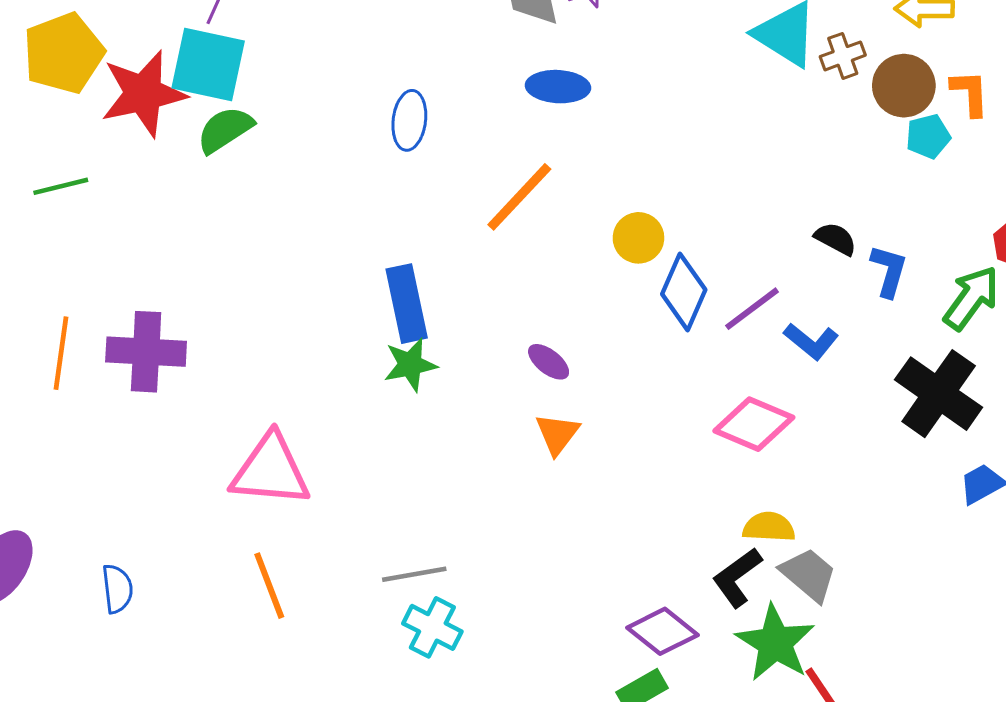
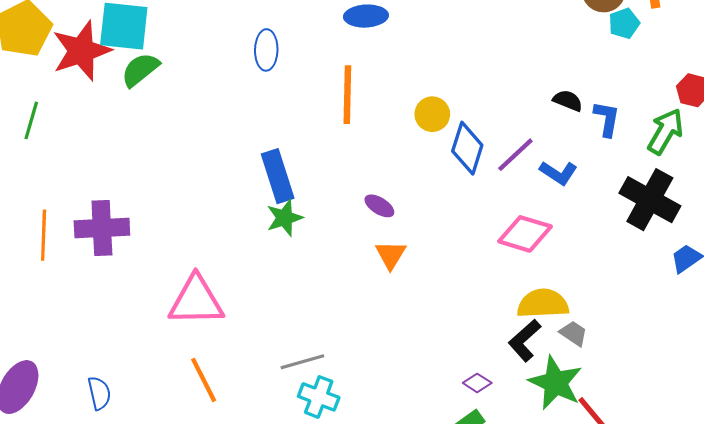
green line: (61, 186) -> (31, 120), turned -54
orange line: (519, 197) -> (347, 95), turned -36
yellow semicircle: (769, 527) -> (543, 304), size x1.4
gray trapezoid: (809, 575) -> (574, 333), size x0.7
purple diamond: (663, 631) -> (477, 383), size x0.6

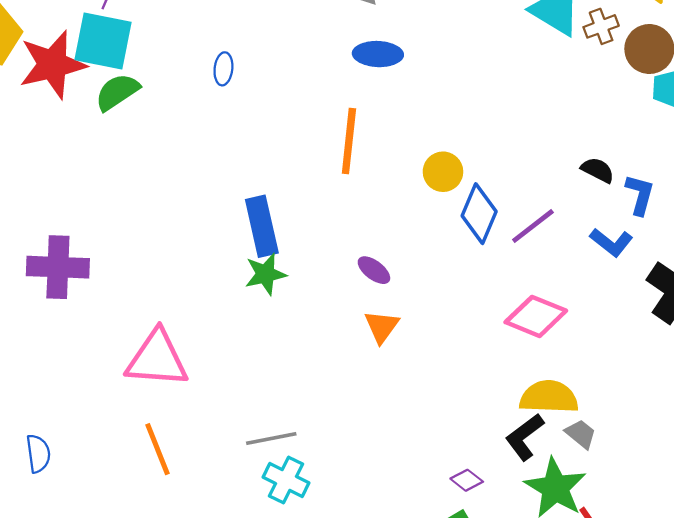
blue ellipse: (266, 50) -> (223, 69), moved, size x0.7
blue L-shape: (559, 173) -> (611, 242), moved

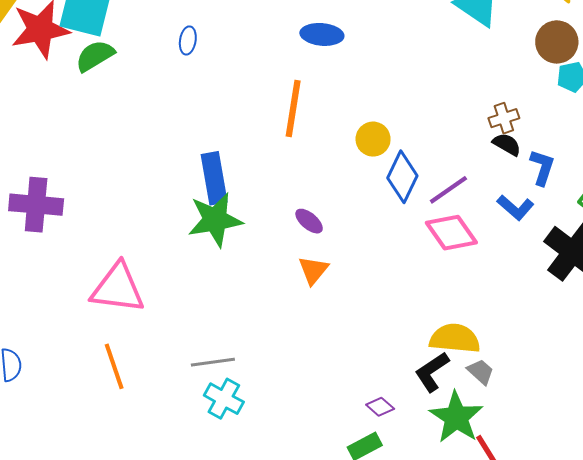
brown cross: (601, 26) -> (504, 118), moved
green star: (265, 274) -> (215, 220), size x1.5
pink diamond: (536, 316) -> (451, 233), moved, turned 30

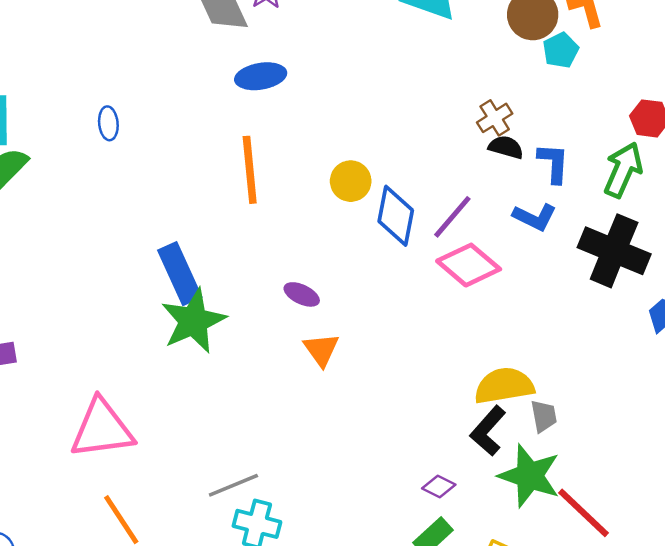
gray trapezoid: (481, 372) -> (544, 416), turned 52

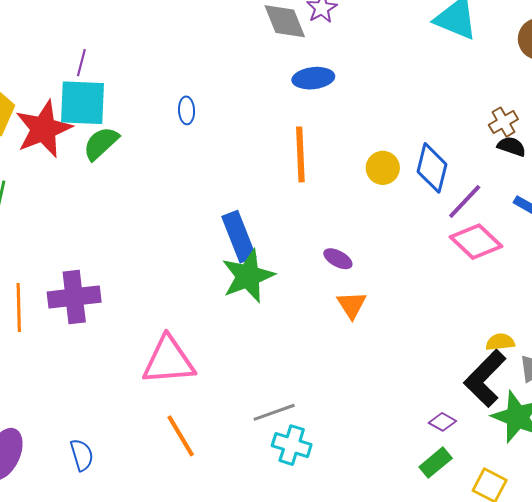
blue diamond: (396, 216) -> (432, 168), moved
yellow semicircle: (504, 386) -> (500, 342), size x0.6
black L-shape: (488, 431) -> (485, 378), size x1.4

